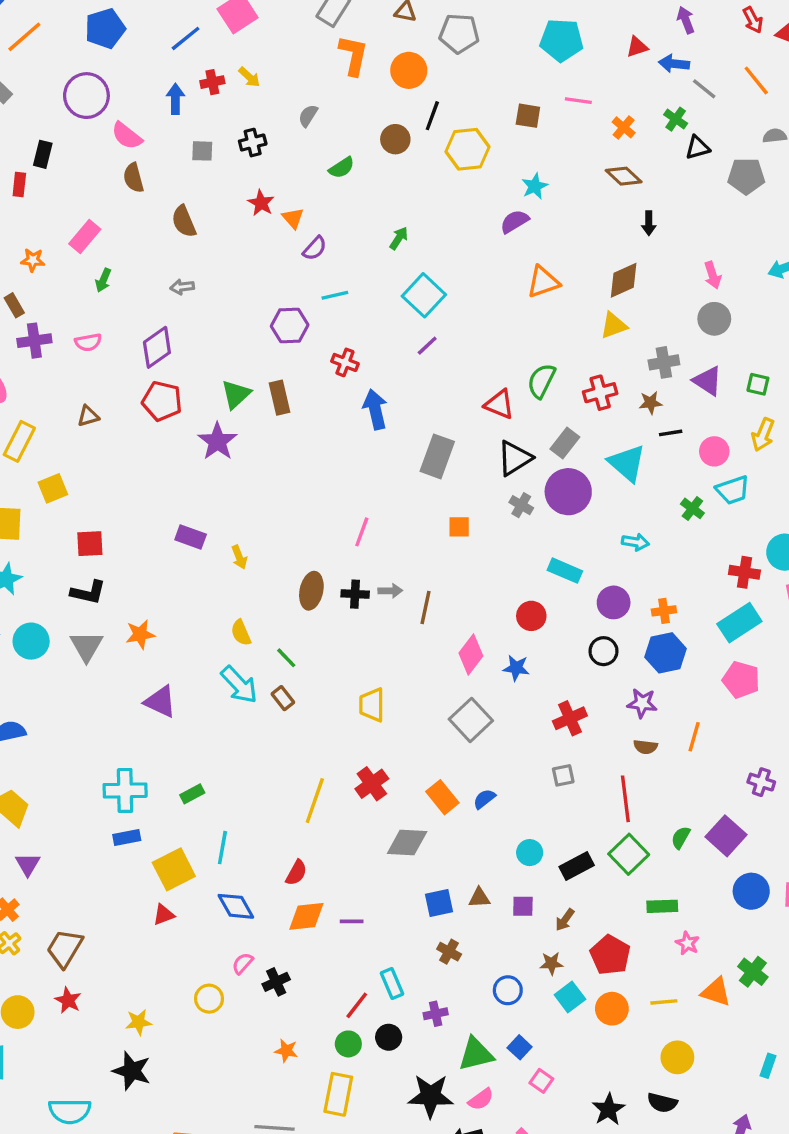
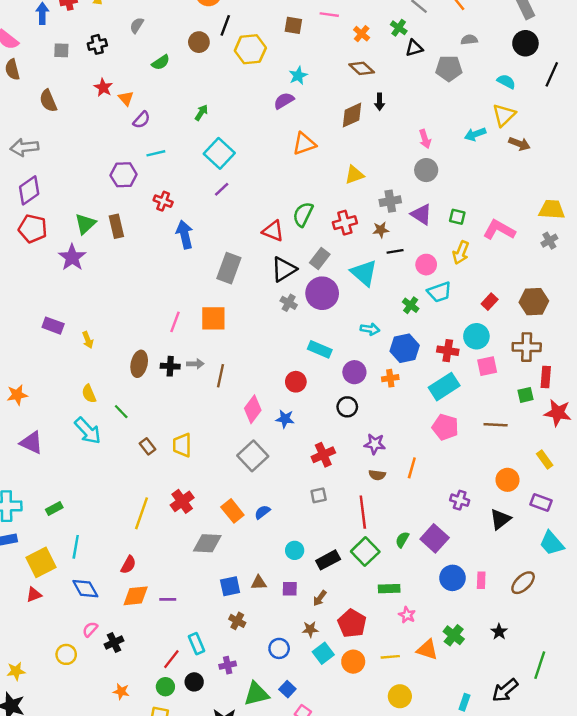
brown diamond: (624, 280) -> (352, 115), moved
gray arrow: (182, 287) -> (24, 147), moved, size x1.6
orange square: (459, 527) -> (213, 318), moved, size x1.6
blue hexagon: (666, 653) -> (405, 348), moved
brown rectangle: (283, 698) -> (148, 446), moved

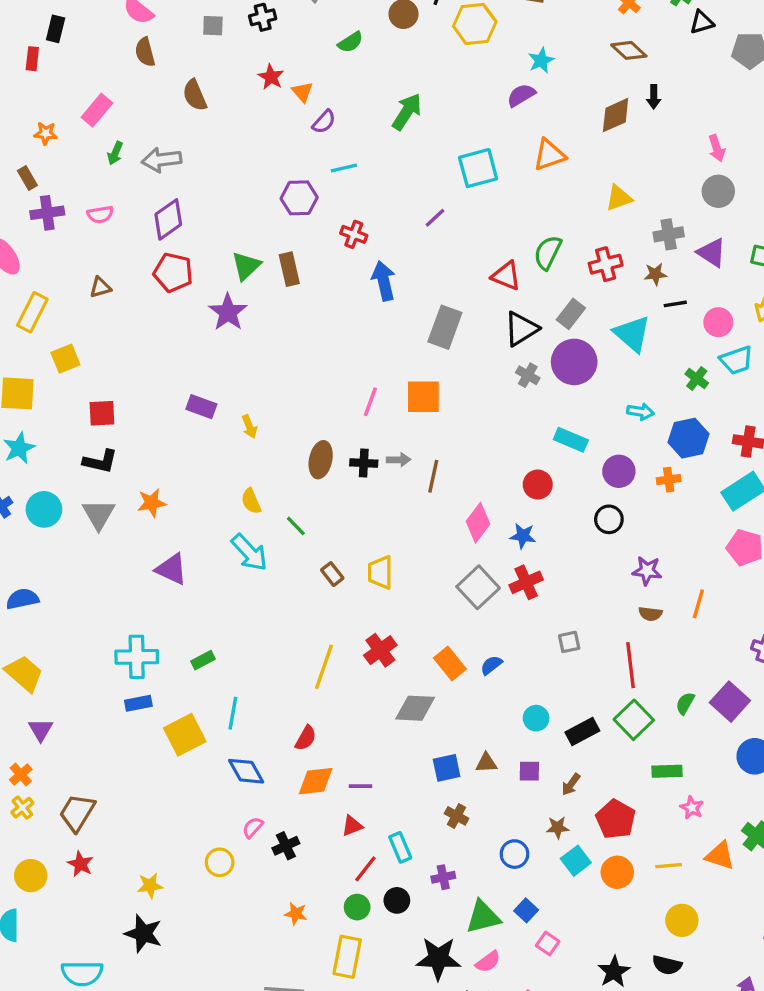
green arrow: (201, 113) -> (407, 112), size x1.6
cyan square: (219, 153) -> (478, 168), moved, turned 32
red cross: (323, 455) -> (526, 582), moved
red triangle: (34, 595) -> (352, 826), moved

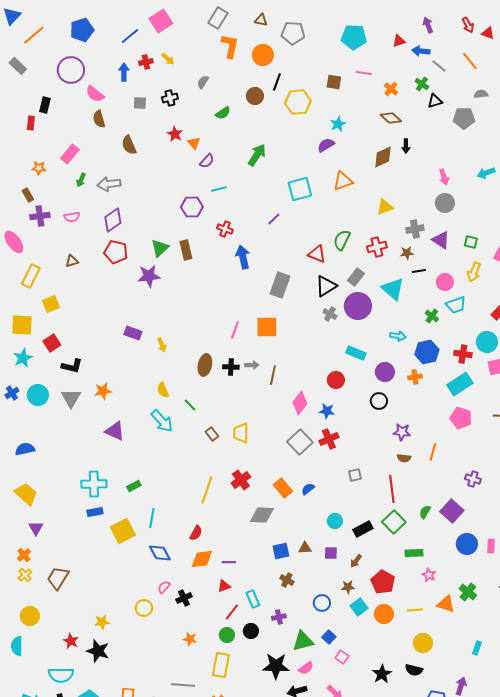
purple star: (228, 312) -> (149, 276), turned 30
red square: (102, 413) -> (52, 343), moved, turned -30
red star: (80, 864) -> (71, 641), moved

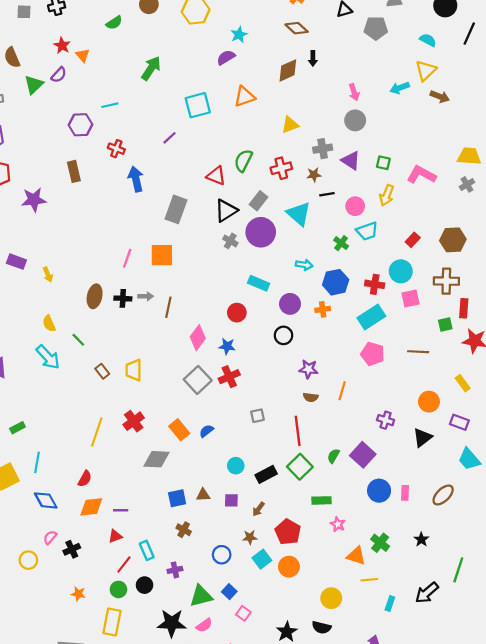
purple semicircle: (207, 161) -> (59, 75), moved
green triangle: (160, 248) -> (34, 85), moved
yellow line: (415, 610) -> (369, 580), moved

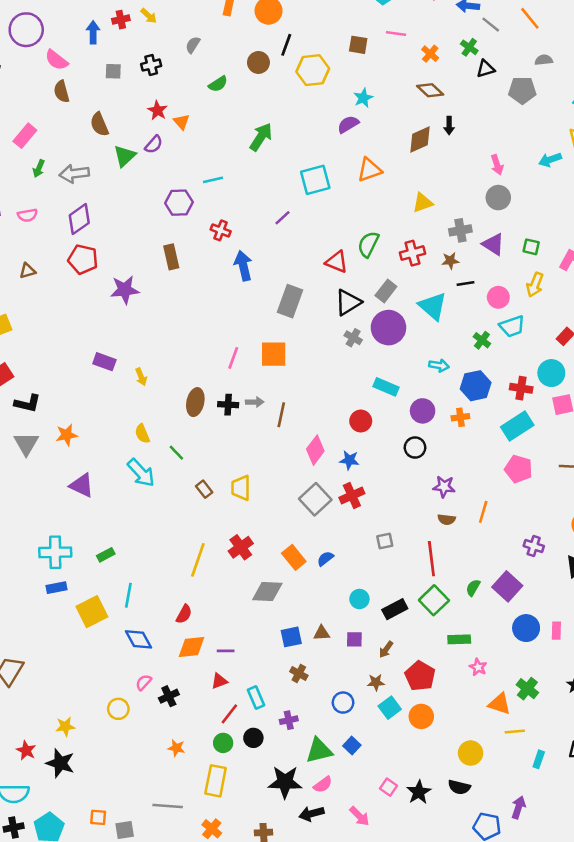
pink square: (243, 613) -> (388, 787), moved

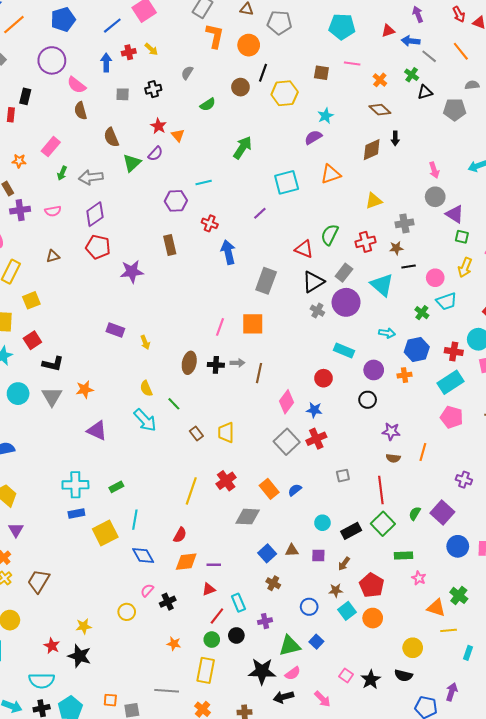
purple triangle: (493, 244) -> (455, 214), moved
blue square: (291, 637) -> (267, 553), turned -30

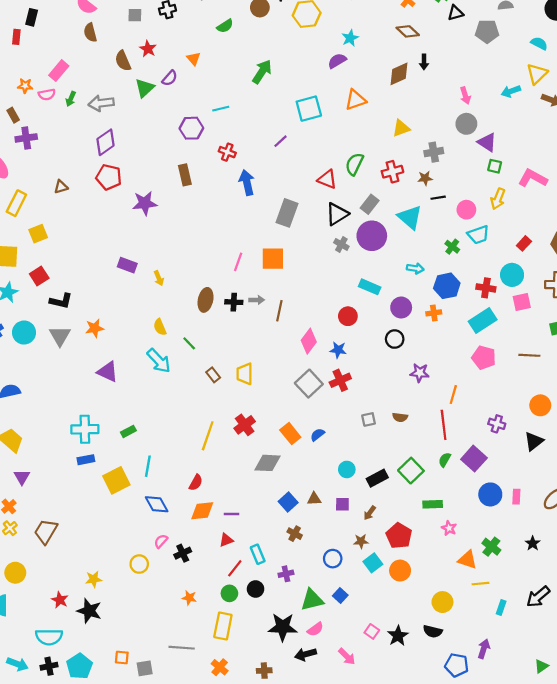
red star: (158, 126) -> (148, 49), moved
pink semicircle: (53, 211) -> (47, 94), moved
brown semicircle: (393, 458) -> (400, 417), moved
red line: (381, 490) -> (444, 425), moved

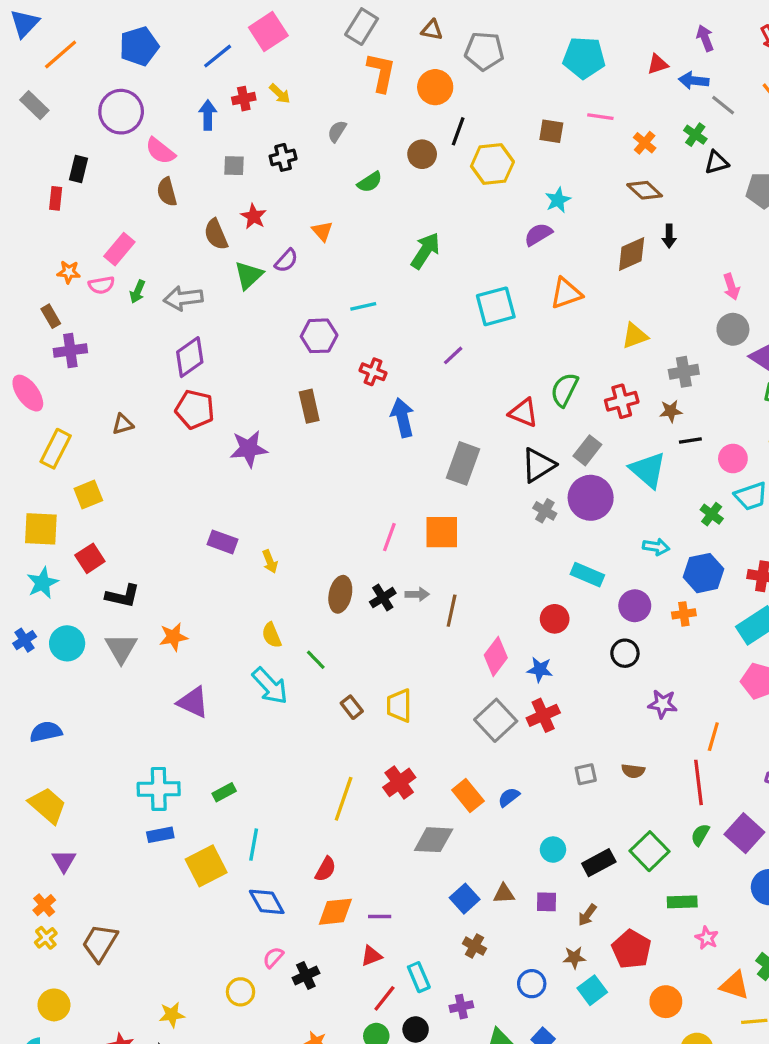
black cross: (234, 302) -> (383, 598), turned -35
orange circle: (400, 571) -> (666, 1002), moved

